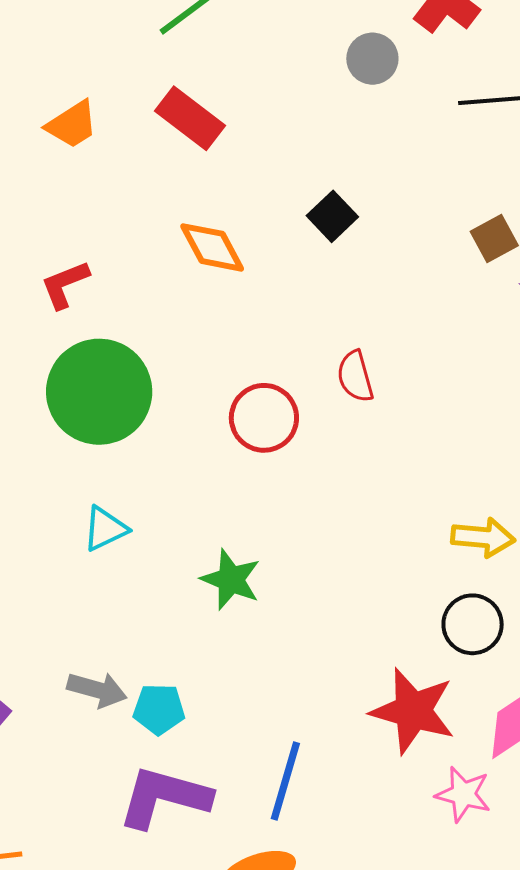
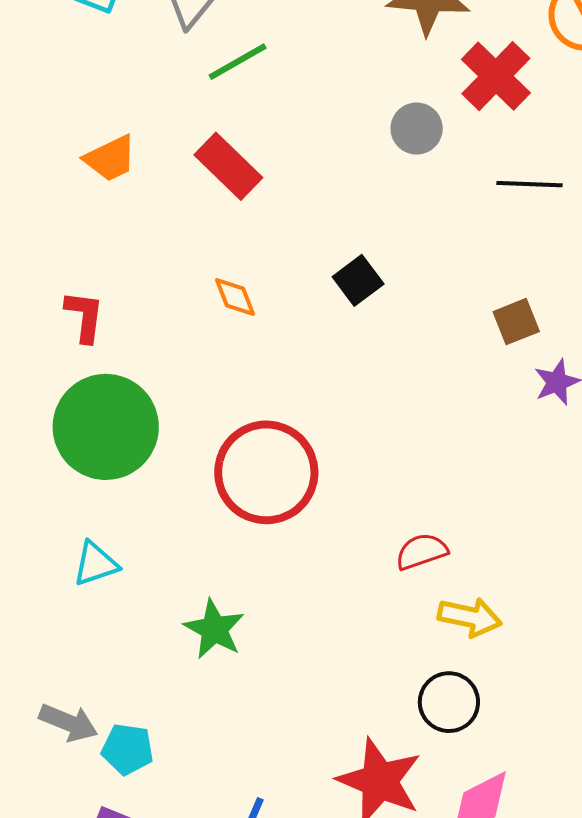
orange diamond: (212, 247) -> (235, 297), size x0.7
red L-shape: (65, 284) -> (84, 316), turned 112
red semicircle: (355, 376) -> (422, 551), moved, turned 80
red circle: (264, 418) -> (266, 472), size x1.5

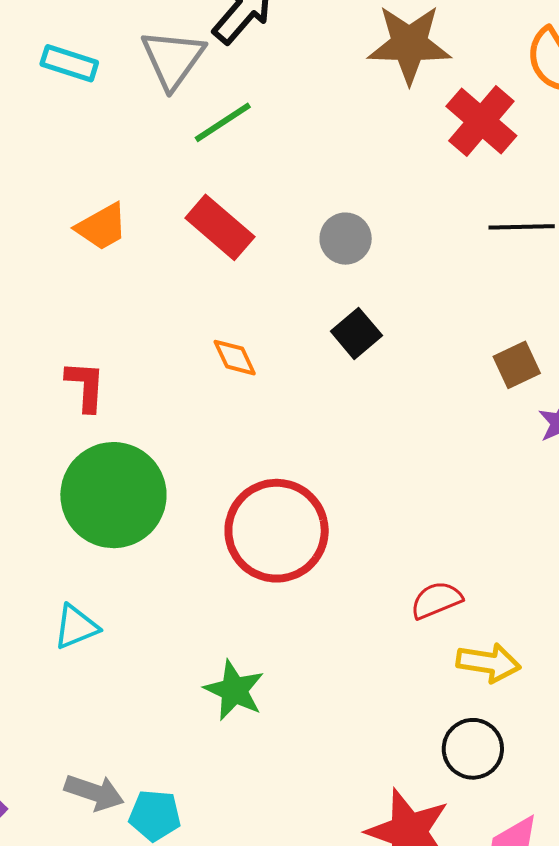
gray circle: (417, 129) -> (346, 239), moved
cyan triangle: (96, 564) -> (76, 627), moved

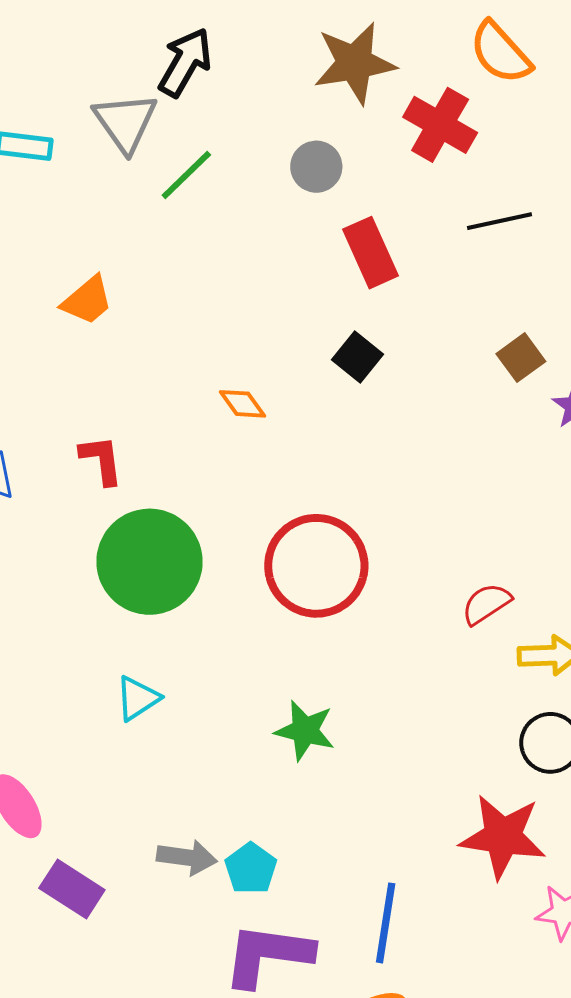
red rectangle: (220, 227) -> (370, 253), moved, turned 36
gray circle: (346, 239) -> (316, 167), moved
cyan pentagon: (155, 815) -> (251, 868), turned -30

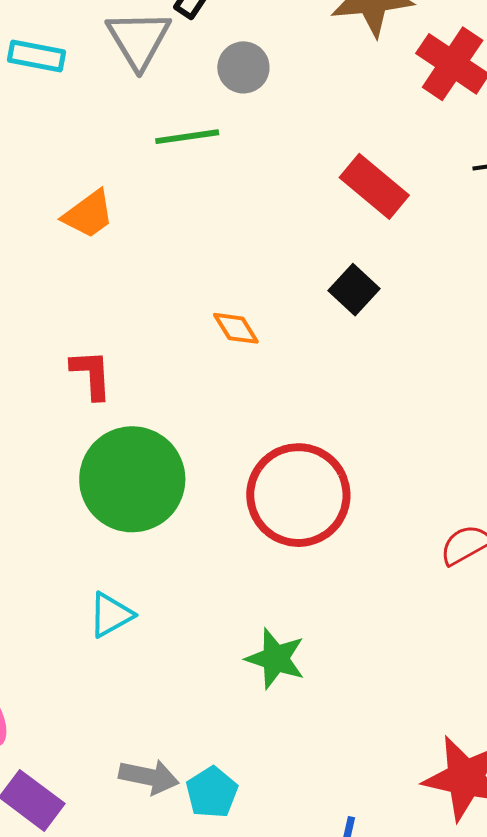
gray circle: (316, 167) -> (243, 67), moved
green line: (186, 175) -> (187, 137), moved, turned 32
red rectangle: (370, 253) -> (374, 186), turned -30

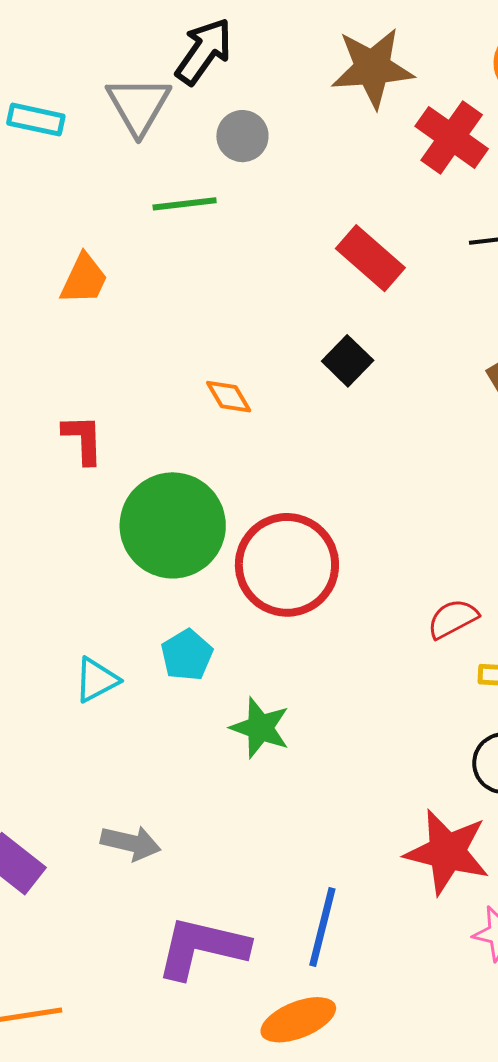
orange trapezoid: (88, 214) -> (84, 279), turned -30
green circle: (132, 479) -> (173, 525), moved
cyan pentagon: (212, 792) -> (187, 655), moved

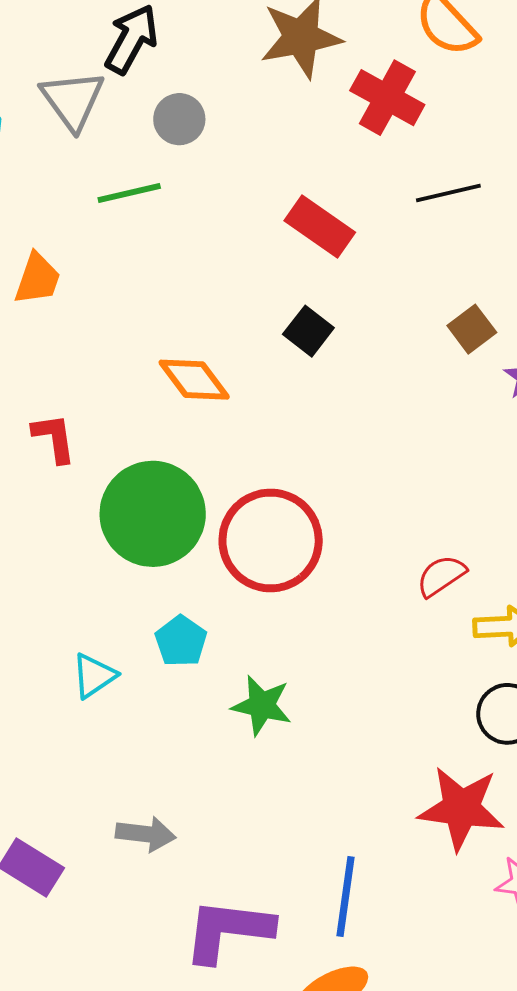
orange diamond: (229, 397) -> (194, 380), size x1.5

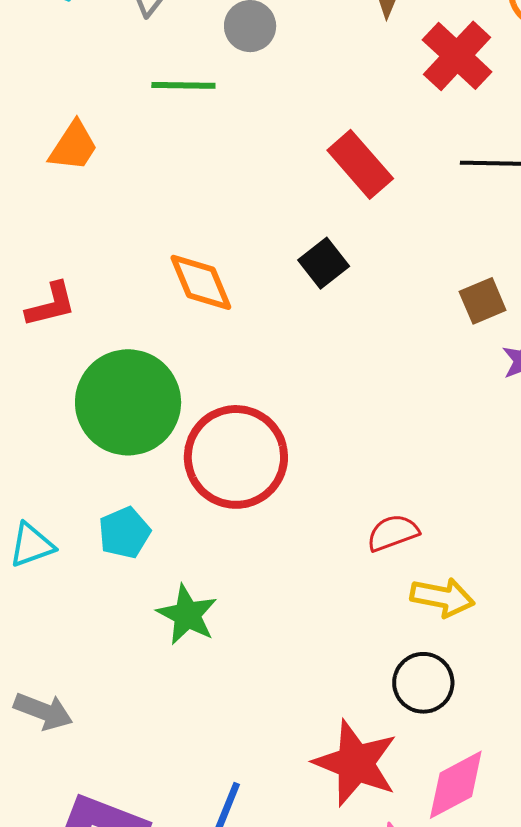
red L-shape: (54, 438) -> (51, 305), turned 70

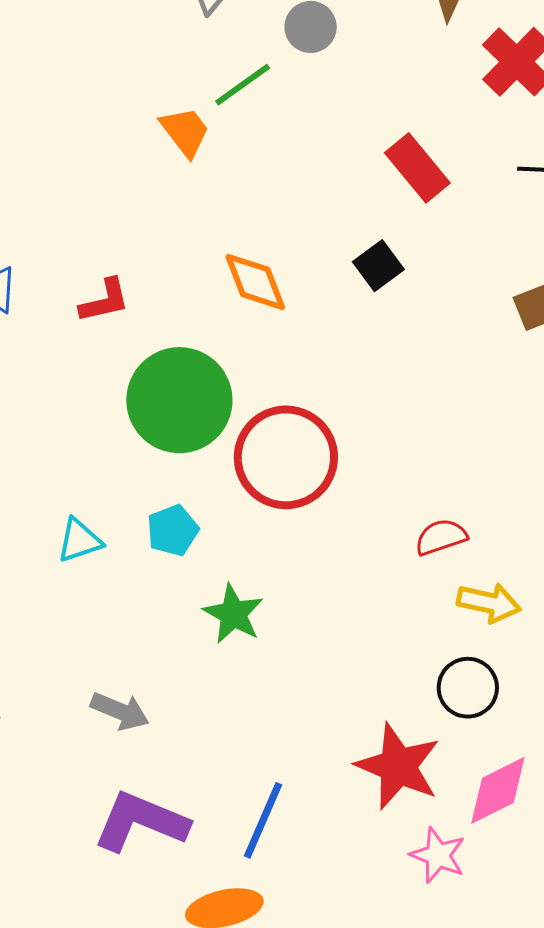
green line: (183, 85) -> (243, 85), turned -38
orange trapezoid: (73, 146) -> (185, 132), moved, turned -72
gray arrow: (43, 711) -> (120, 711), moved

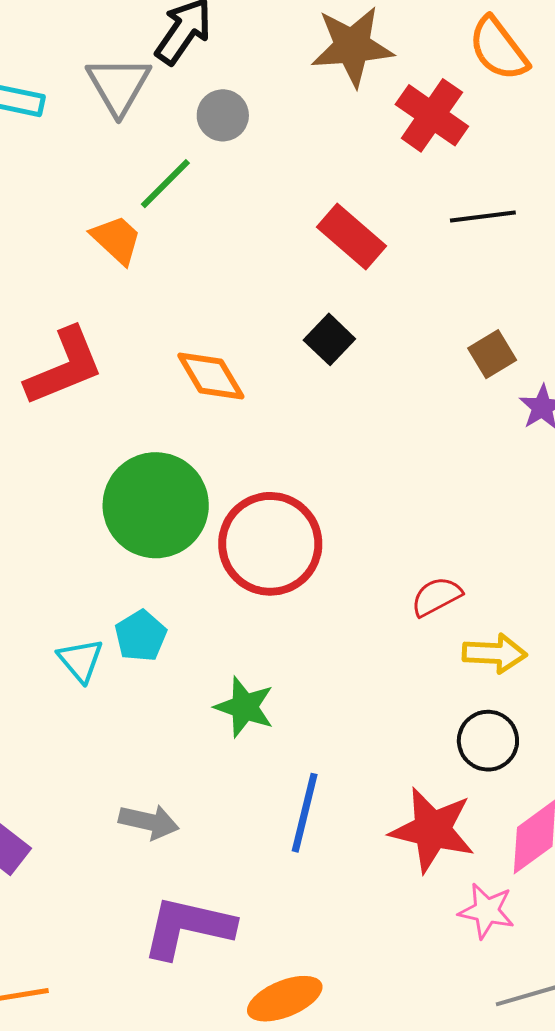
red L-shape: (105, 301) -> (64, 367), moved, size x1.6
cyan pentagon: (173, 530) -> (141, 636), moved
cyan triangle: (80, 540) -> (81, 660), turned -42
blue line: (263, 820) -> (305, 813), moved

